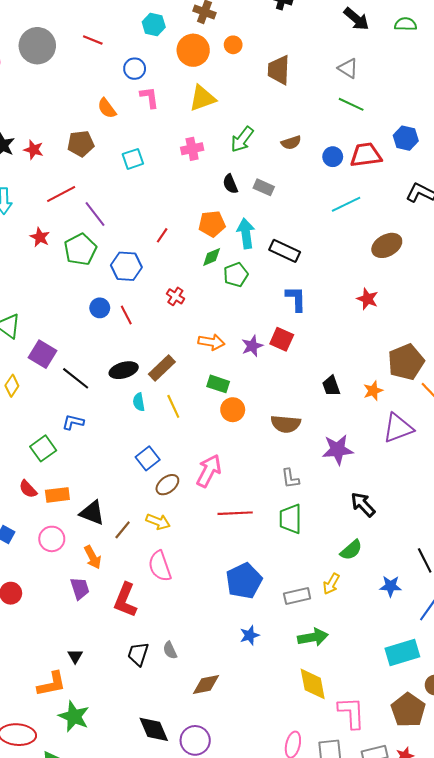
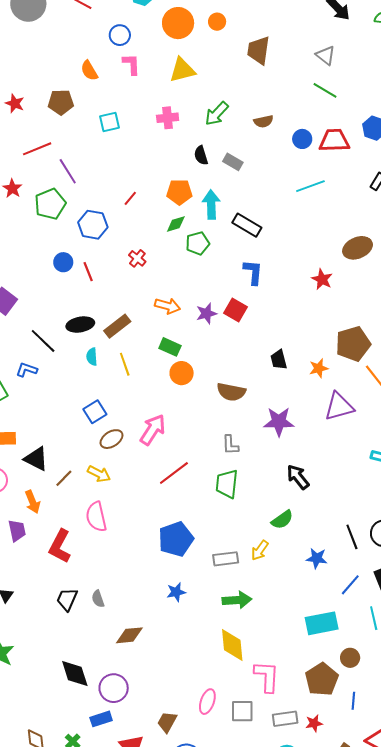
brown ellipse: (387, 245) -> (358, 248), moved
black line: (76, 378) -> (43, 341), moved
red line: (235, 513) -> (174, 473), turned -40

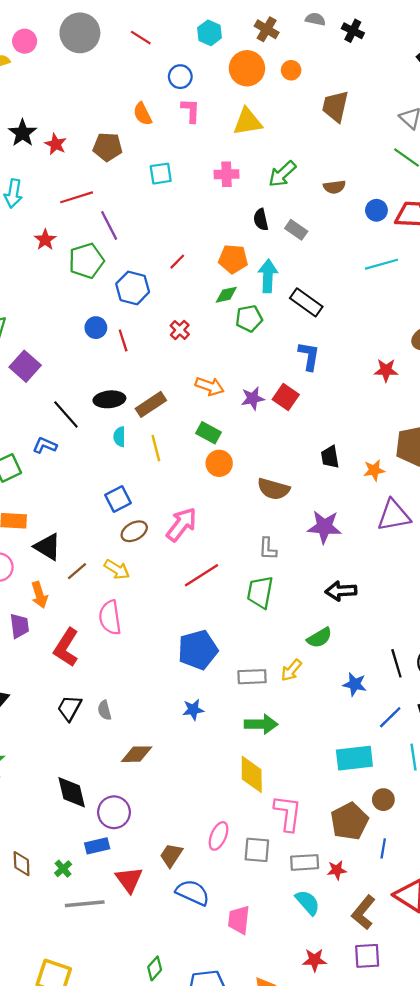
red star: (322, 279) -> (386, 370), turned -30
black arrow: (298, 477) -> (341, 591), turned -60

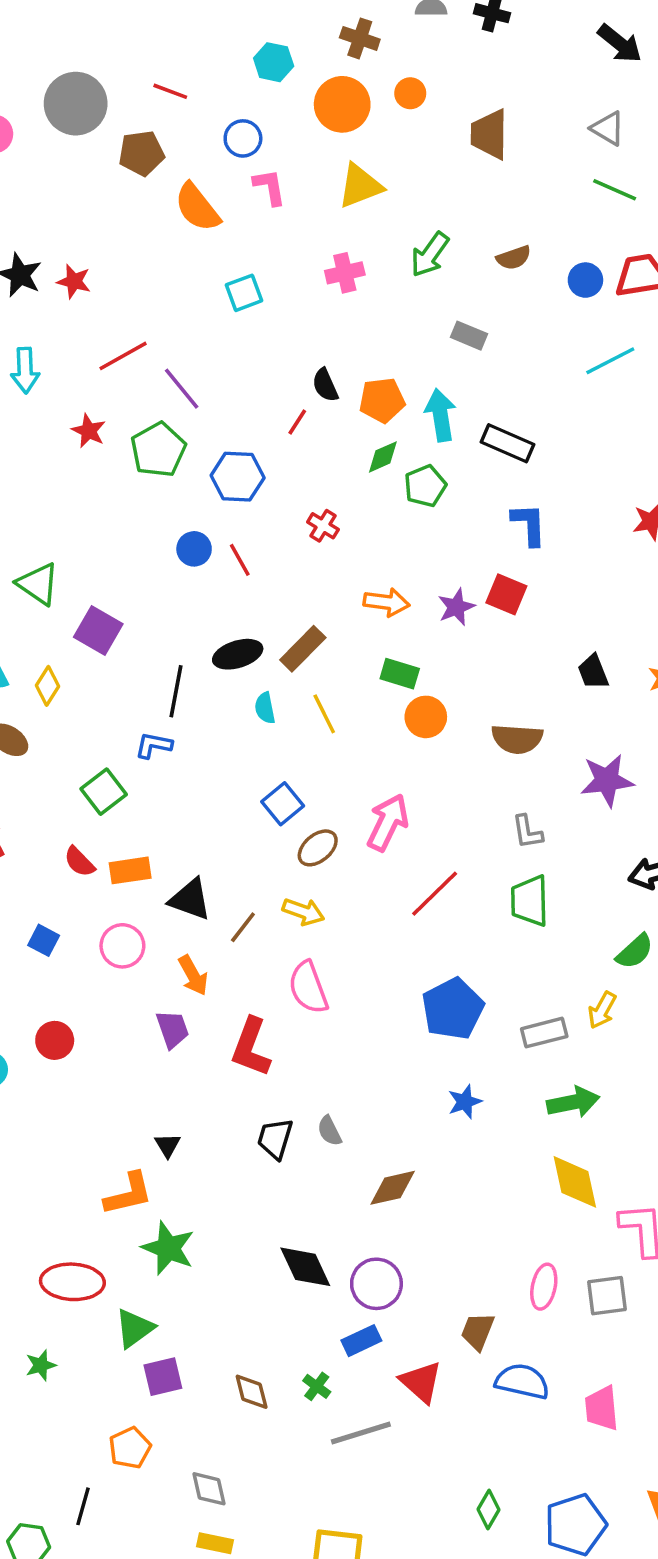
orange semicircle: (143, 114) -> (197, 207), size x1.4
brown pentagon: (108, 147) -> (141, 153), moved
black semicircle: (261, 220) -> (325, 385), moved
black line: (66, 414) -> (176, 691), turned 64

